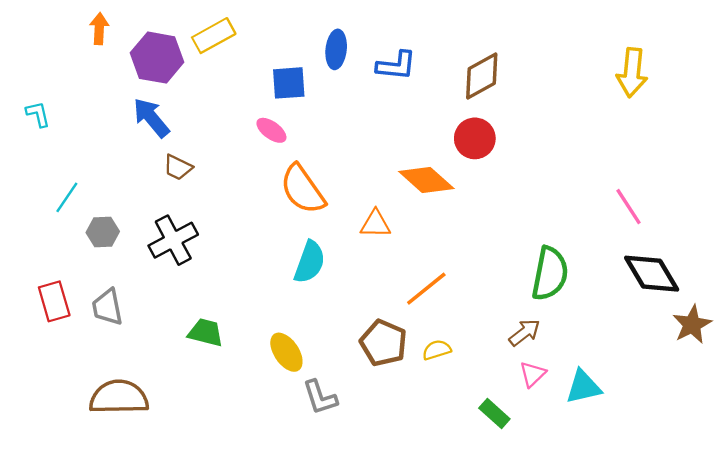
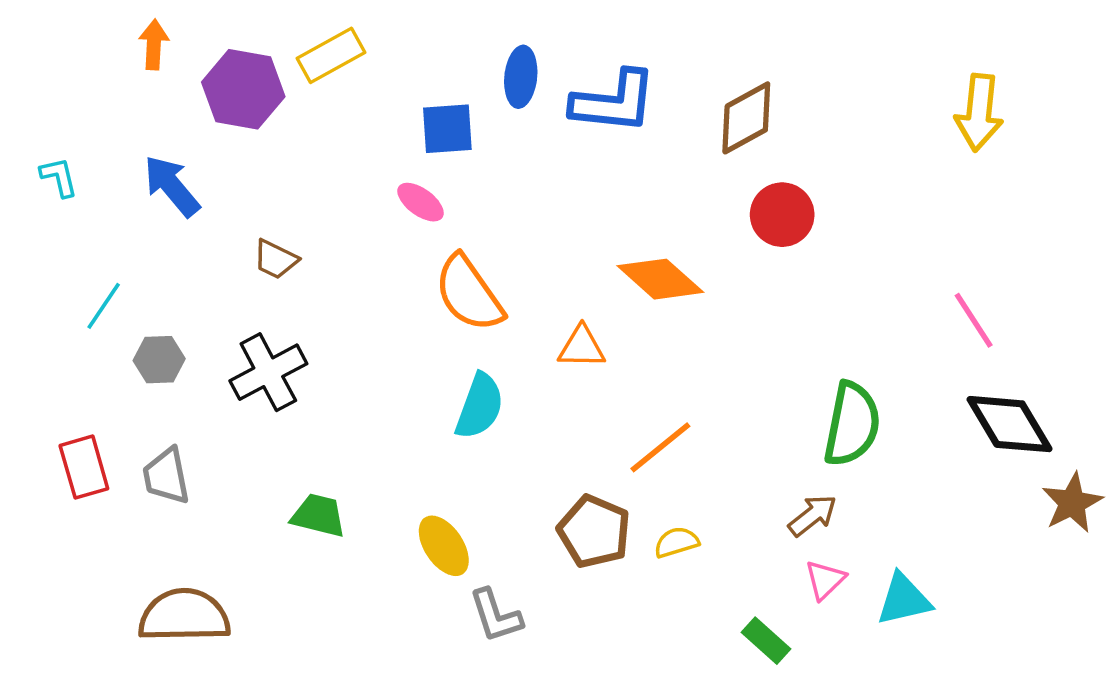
blue L-shape: (396, 66) -> (614, 102), size x1.4
blue arrow: (151, 118) -> (172, 186), moved
red circle: (475, 138) -> (782, 215), moved

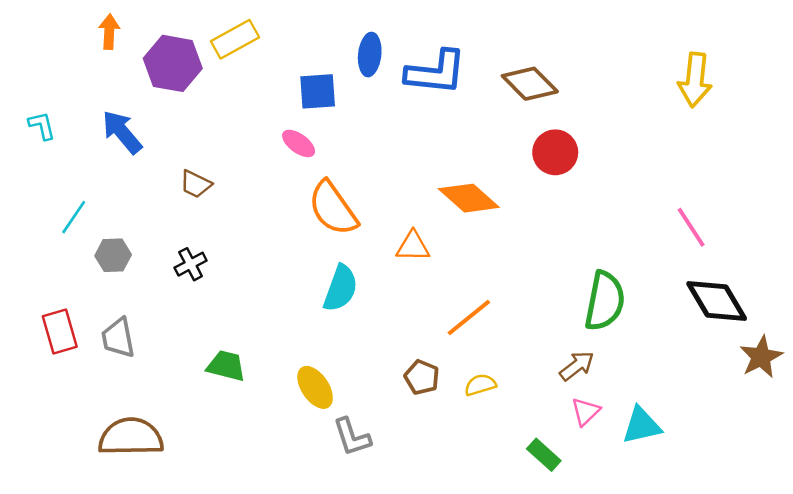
brown diamond: (746, 118) -> (530, 84), turned 74
black cross: (268, 372) -> (191, 264), size x0.6
brown pentagon: (594, 531) -> (422, 377), size x0.7

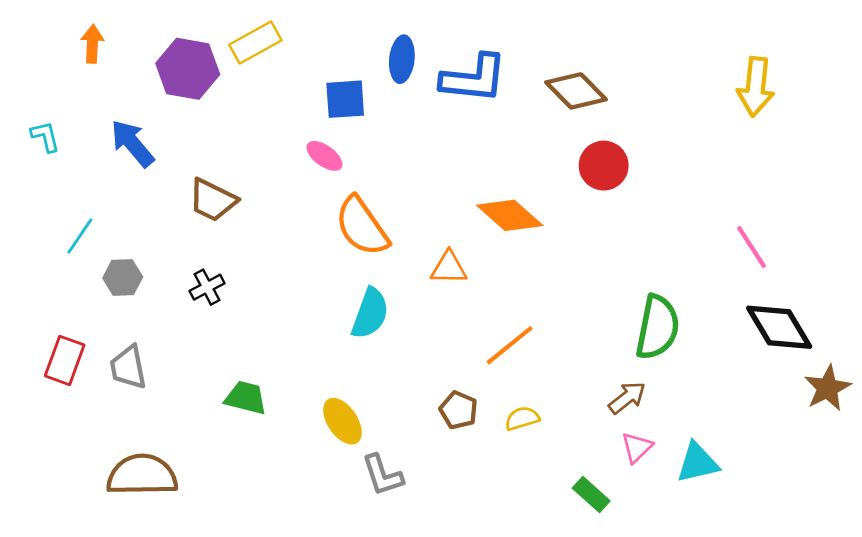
orange arrow: (109, 32) -> (92, 44), moved
brown trapezoid: (196, 184) -> (213, 200), size x1.4
red rectangle: (60, 331) -> (65, 360), turned 36

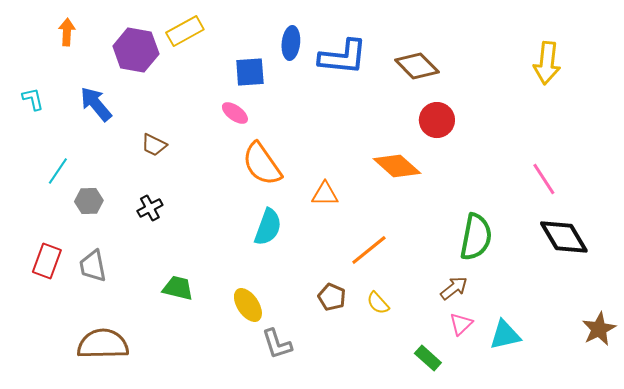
brown trapezoid: (213, 200) -> (154, 145), size x0.7
orange diamond: (510, 215) -> (397, 166), moved
brown star: (827, 388) -> (599, 329), moved
yellow semicircle: (522, 418) -> (378, 303), turned -115

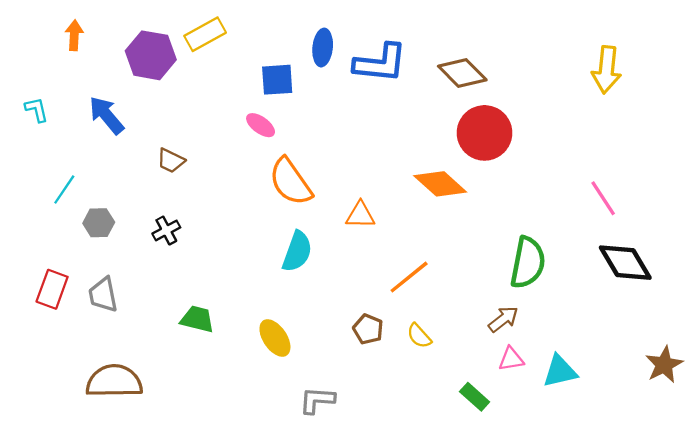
red circle: (437, 120) -> (484, 133), size x1.4
pink triangle: (461, 324) -> (511, 359), turned 35
gray L-shape: (277, 344) -> (317, 400), moved, turned 112

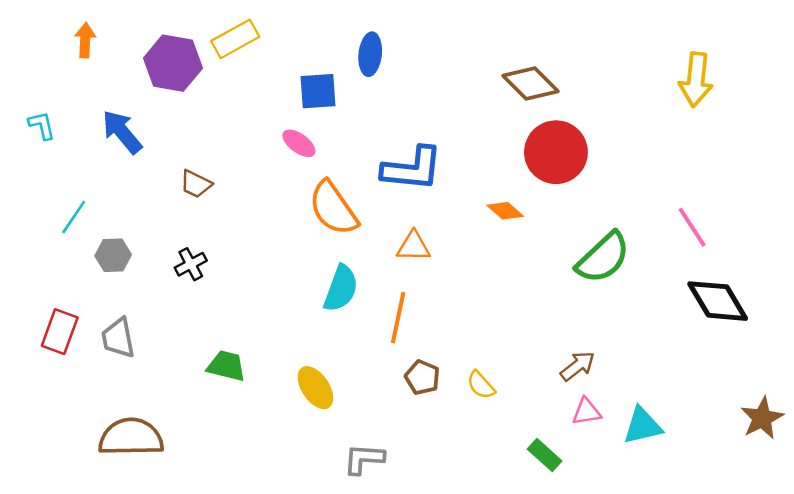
blue L-shape: (380, 63) -> (412, 169), moved
orange diamond: (440, 184) -> (505, 211), size x0.6
green semicircle: (528, 263) -> (603, 258), moved, turned 36
orange line: (409, 277) -> (398, 318), moved, turned -39

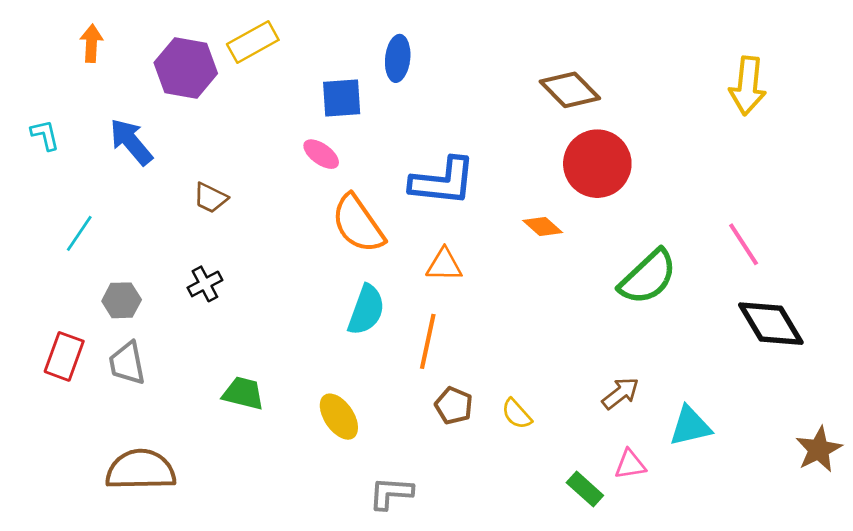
gray hexagon: (113, 255) -> (122, 300), moved
pink triangle: (587, 412) -> (630, 464), moved
cyan triangle: (642, 426) -> (690, 426), moved

